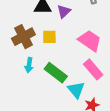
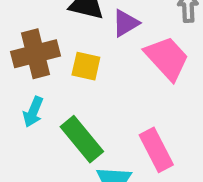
pink trapezoid: (90, 41) -> (167, 58), moved

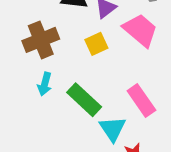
yellow square: (86, 66) -> (96, 44), moved, turned -30

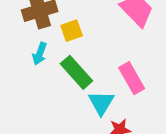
yellow square: (96, 44) -> (72, 31), moved

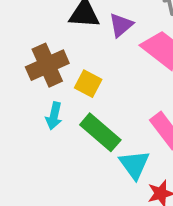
yellow square: (72, 31) -> (88, 84), turned -35

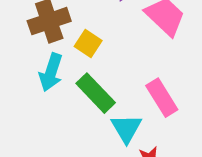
cyan arrow: (54, 116) -> (51, 72), size x1.4

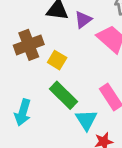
cyan arrow: (51, 72) -> (23, 112), moved

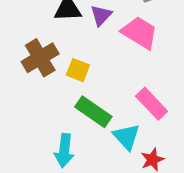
cyan arrow: (23, 112) -> (64, 151), moved

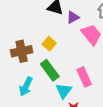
brown cross: (40, 58) -> (22, 51), moved

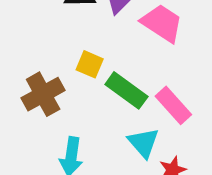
green rectangle: (50, 70) -> (126, 90), moved

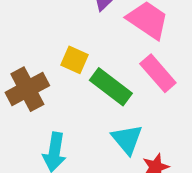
pink rectangle: (173, 105) -> (158, 73), moved

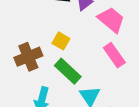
green rectangle: (111, 87) -> (68, 71), moved

